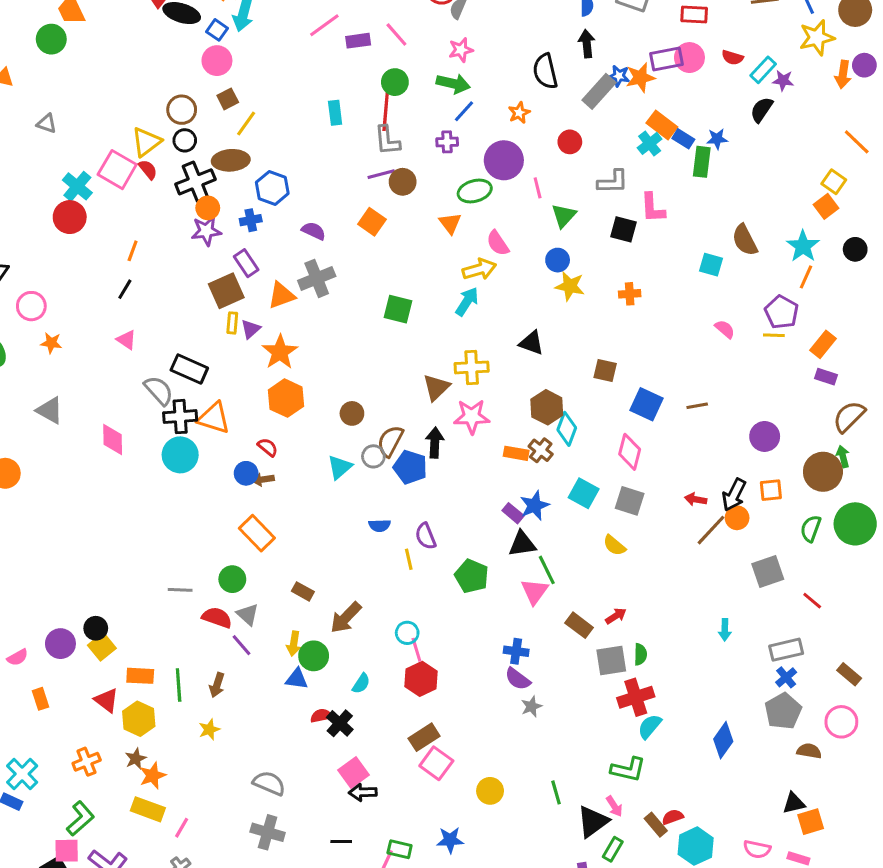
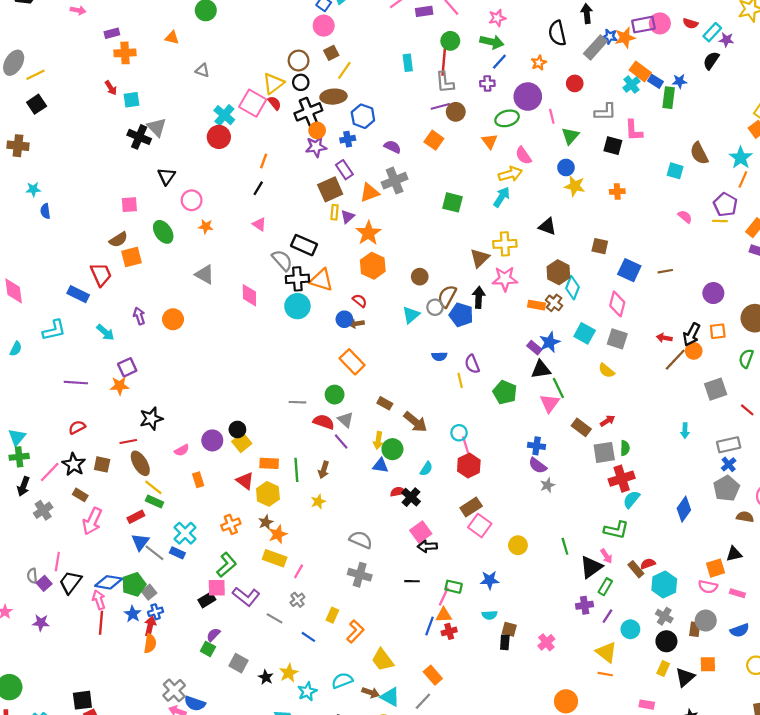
brown arrow: (346, 618) -> (415, 422), turned -95
orange square: (811, 822) -> (716, 568), moved

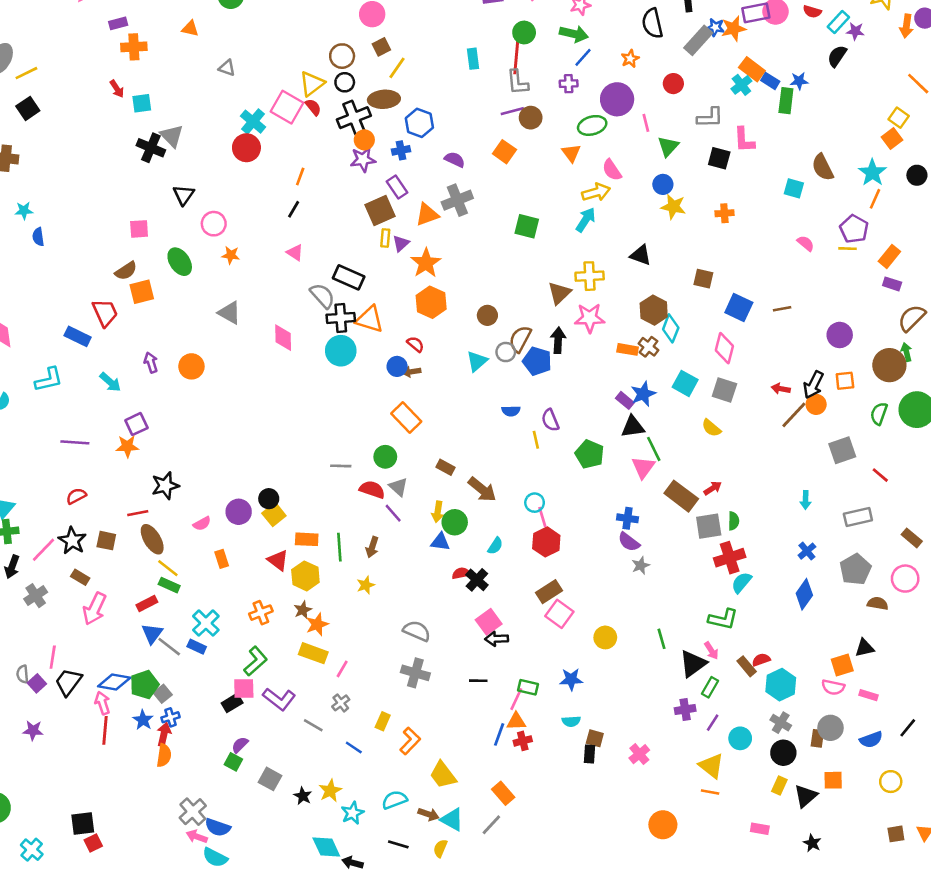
brown rectangle: (581, 427) -> (681, 496), size x1.4
blue cross: (729, 464) -> (807, 551), moved

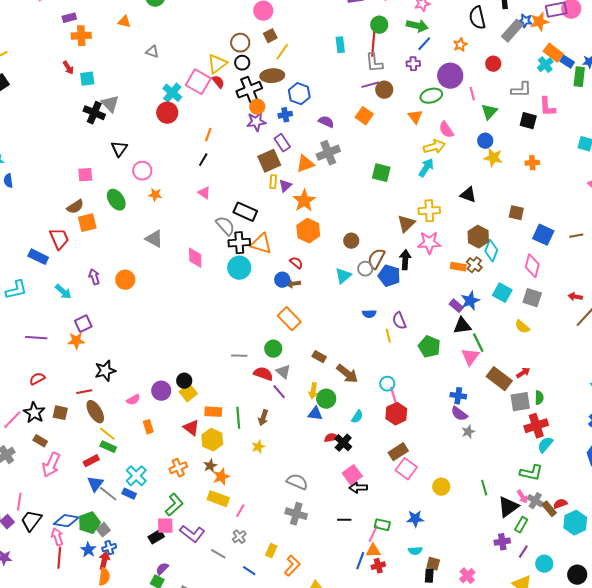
gray cross: (781, 723) -> (535, 501), moved

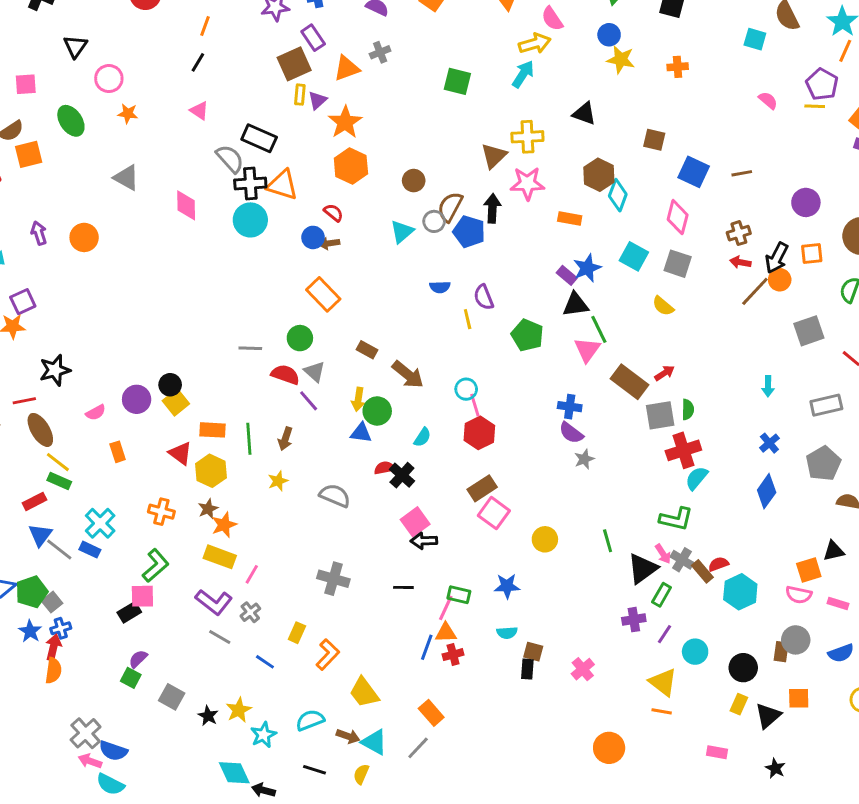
gray cross: (328, 153) -> (380, 52), size x0.6
brown cross: (474, 265) -> (739, 233), moved, turned 35
orange cross: (178, 468) -> (161, 512), turned 36
gray semicircle: (297, 482) -> (335, 496), moved
purple L-shape: (192, 534) -> (214, 602), moved

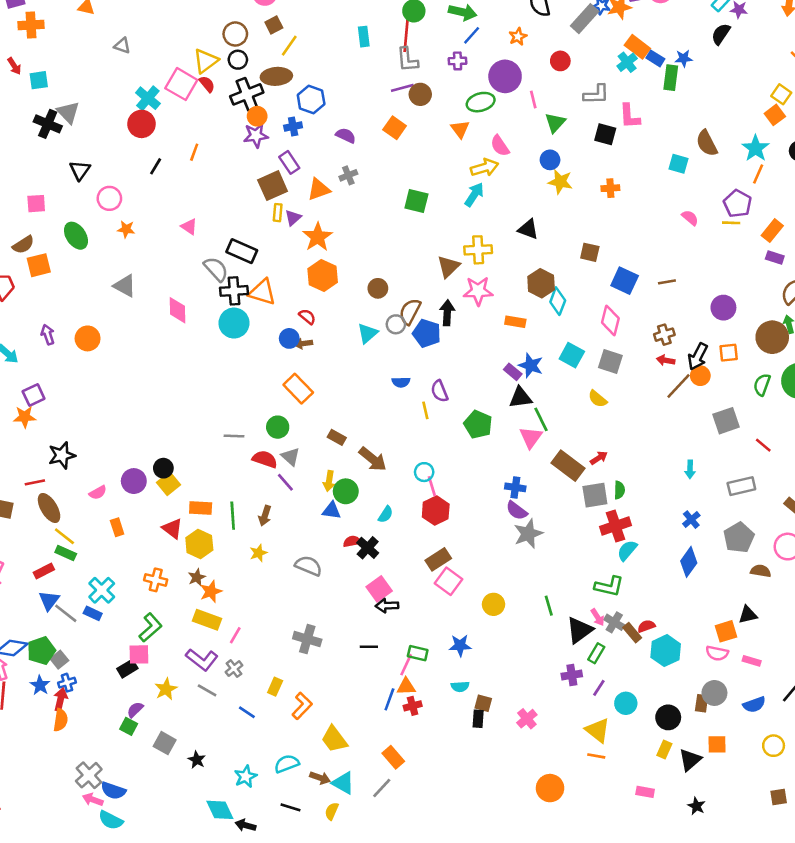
black line: (198, 62) -> (156, 166), moved
blue star: (587, 268) -> (531, 365), turned -30
gray star: (584, 459) -> (528, 534), size x1.6
yellow star: (239, 710) -> (166, 689), moved

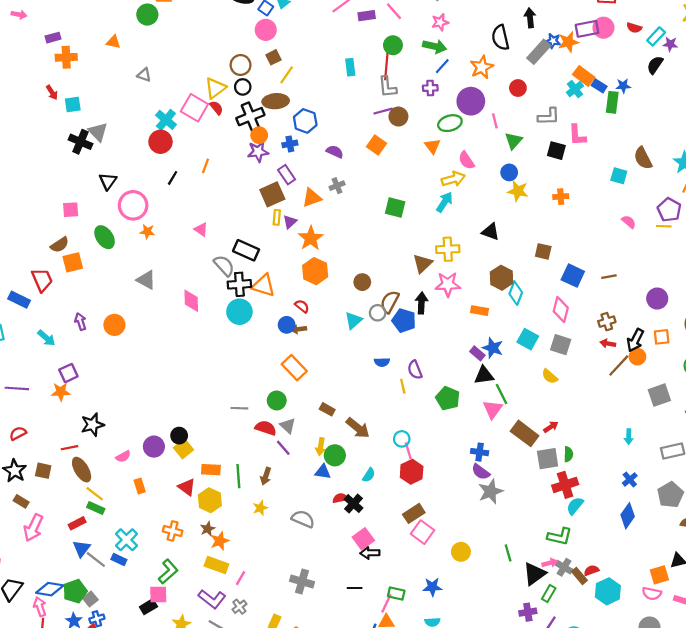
orange star: (518, 37) -> (482, 67), size x1.5
pink circle: (109, 198) -> (133, 205), size x1.4
pink arrow: (598, 617) -> (550, 563), turned -72

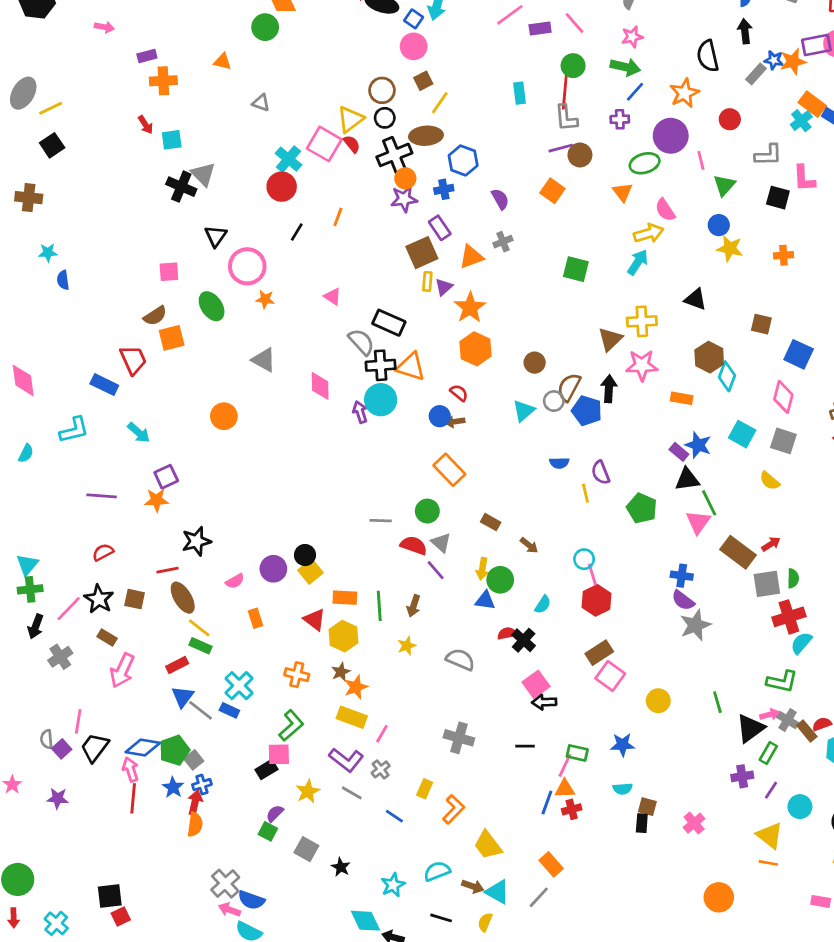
gray rectangle: (539, 52) -> (756, 74), size x0.7
purple semicircle: (335, 152) -> (500, 199), turned 35
purple arrow: (80, 322) -> (360, 412), moved
brown arrow: (358, 428) -> (529, 545), size x0.6

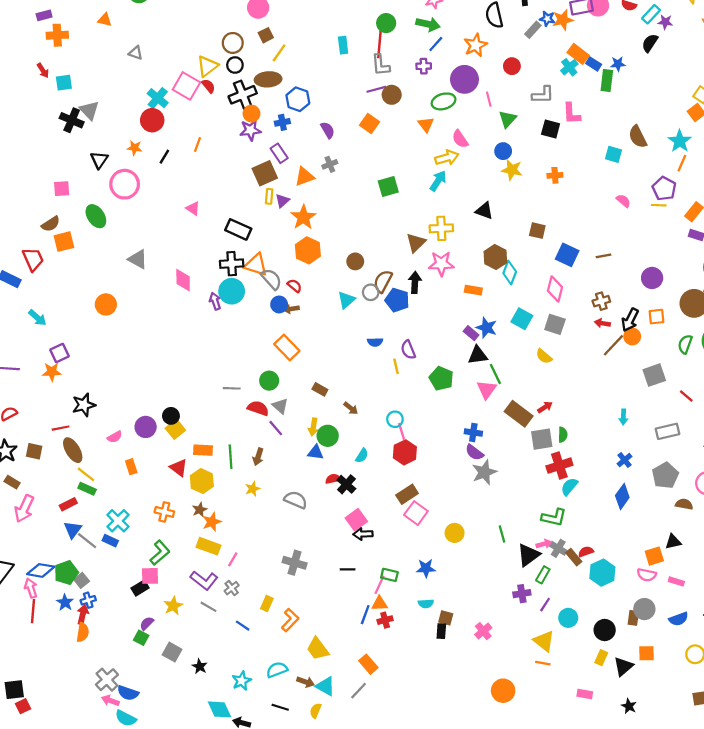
green square: (576, 269) -> (388, 186), turned -30
orange star: (265, 299) -> (135, 148), moved
gray semicircle: (361, 342) -> (271, 279), moved

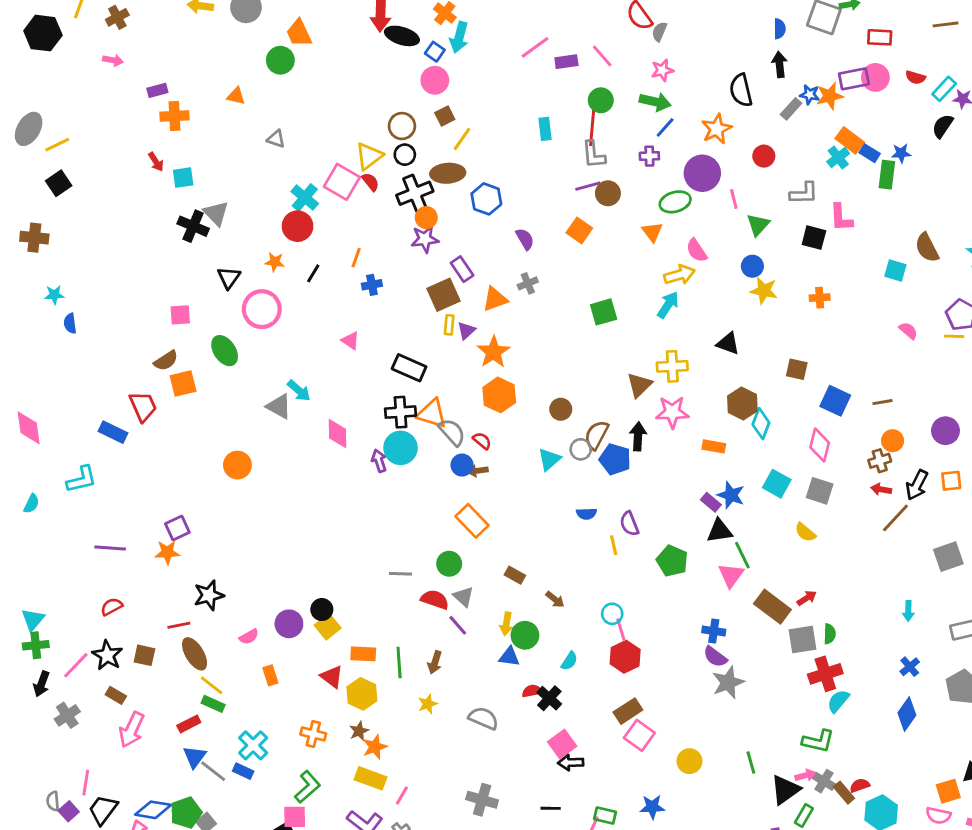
blue cross: (282, 122) -> (372, 285), moved
cyan arrow: (37, 318) -> (299, 391), moved
orange circle: (632, 336) -> (893, 441), moved

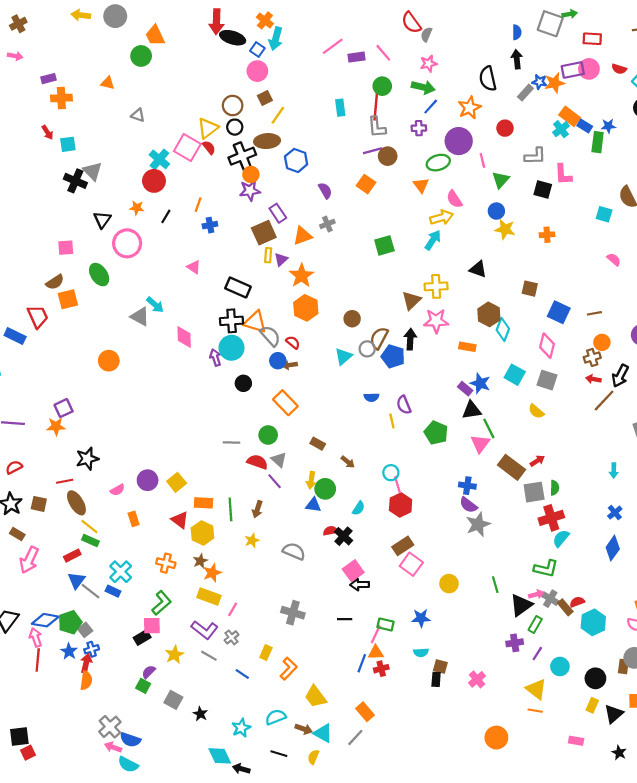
black circle: (322, 610) -> (243, 383), moved

